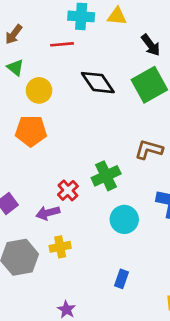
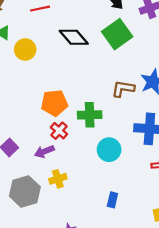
orange pentagon: (31, 131) -> (54, 103), moved
green cross: (106, 176) -> (90, 115), turned 30

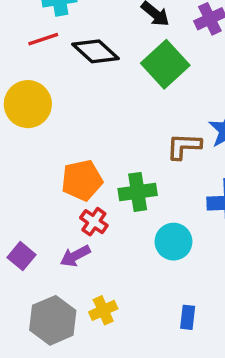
black diamond: (74, 37) -> (96, 51), moved
yellow circle: (25, 50) -> (28, 104), size x1.4
yellow cross: (58, 179) -> (103, 310), moved

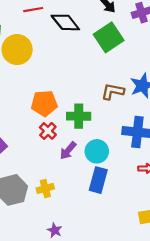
purple arrow: (75, 256) -> (68, 151), moved, turned -30
blue rectangle: (188, 317) -> (98, 180), moved, size x1.6

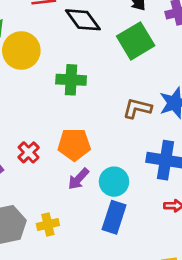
orange pentagon: (44, 103) -> (74, 144), moved
green cross: (79, 116) -> (71, 80), moved
red cross: (48, 131) -> (29, 152), moved

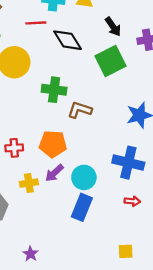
brown L-shape: (137, 108) -> (80, 110), moved
red cross: (29, 152) -> (14, 148), turned 36
yellow cross: (48, 224) -> (29, 183), moved

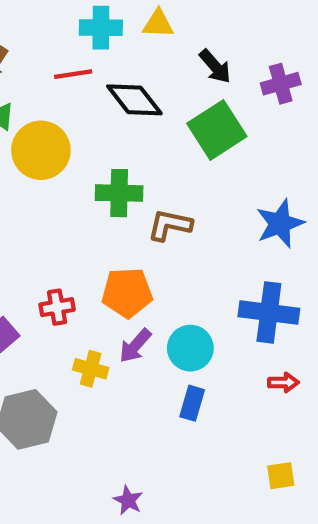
yellow cross: (29, 183) -> (91, 369), turned 30
blue rectangle: (82, 207) -> (192, 403), size x0.7
purple star: (30, 254) -> (128, 500), moved

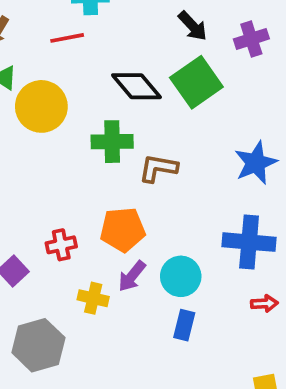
black diamond: (134, 100) -> (136, 86), moved

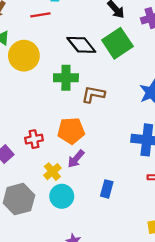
cyan circle: (181, 276) -> (62, 196), moved
yellow cross: (93, 298) -> (52, 172), turned 36

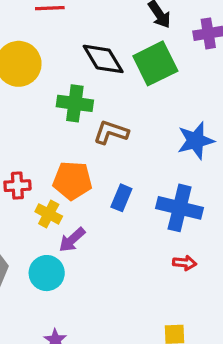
purple arrow: (76, 159) -> (72, 240), moved
yellow cross: (52, 172) -> (49, 214), moved, turned -30
blue rectangle: (107, 189) -> (121, 198), moved

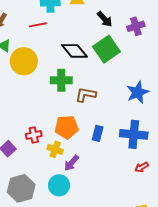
red arrow: (185, 263) -> (142, 167), turned 152

